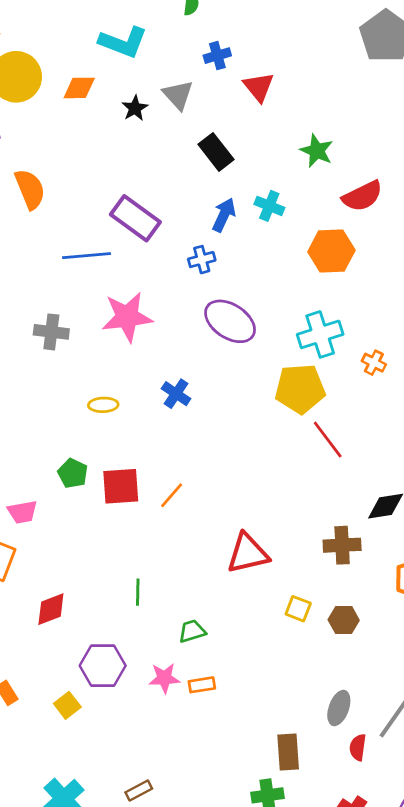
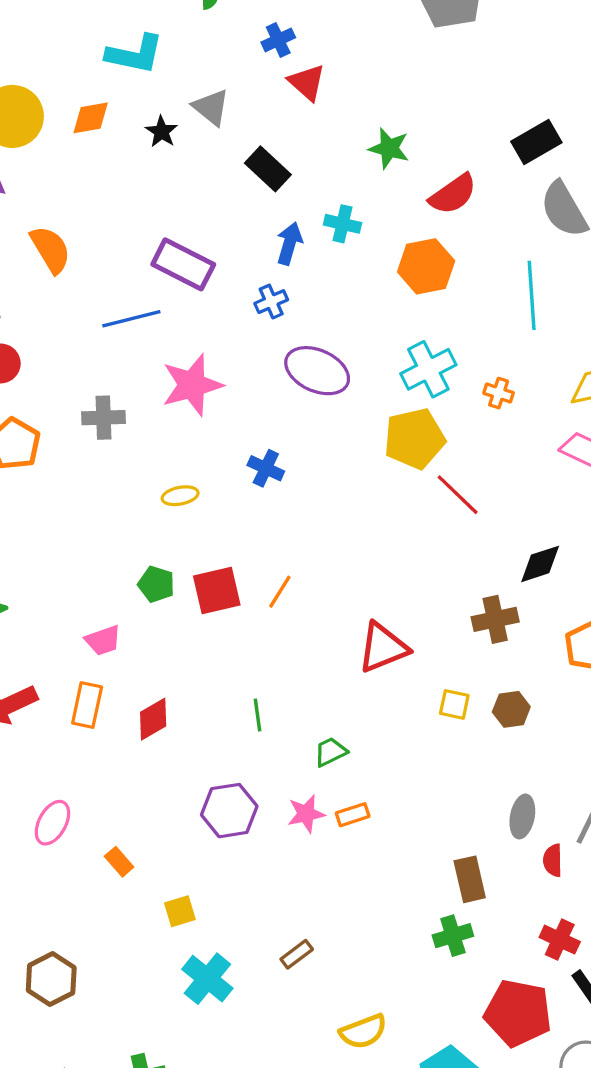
blue cross: (217, 56) -> (278, 40), moved
red diamond: (51, 609) -> (153, 719), moved
yellow square: (67, 705) -> (180, 911), moved, turned 30

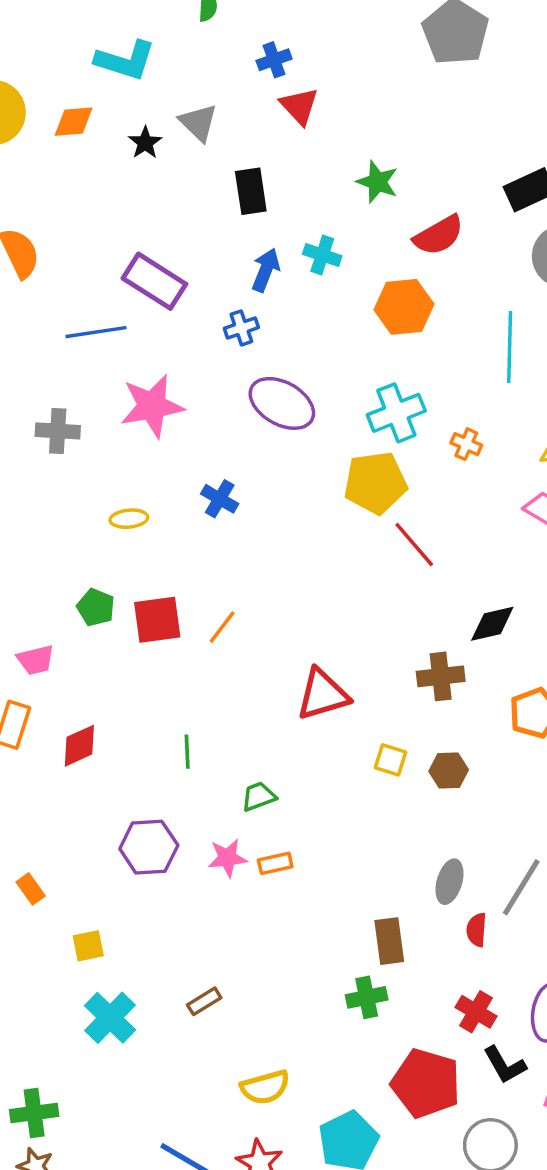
black rectangle: (268, 169) -> (251, 191), turned 33

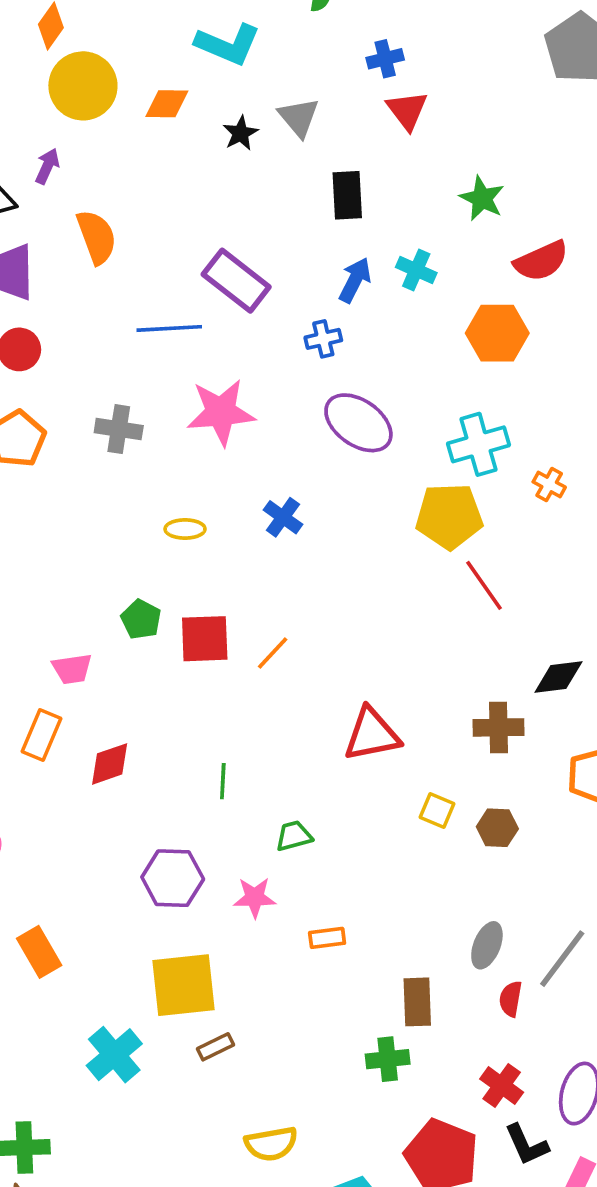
orange rectangle: (275, 863) -> (327, 938), moved
orange rectangle: (31, 889) -> (39, 952), moved, size x1.5
yellow square: (88, 946) -> (184, 985), moved, size x2.0

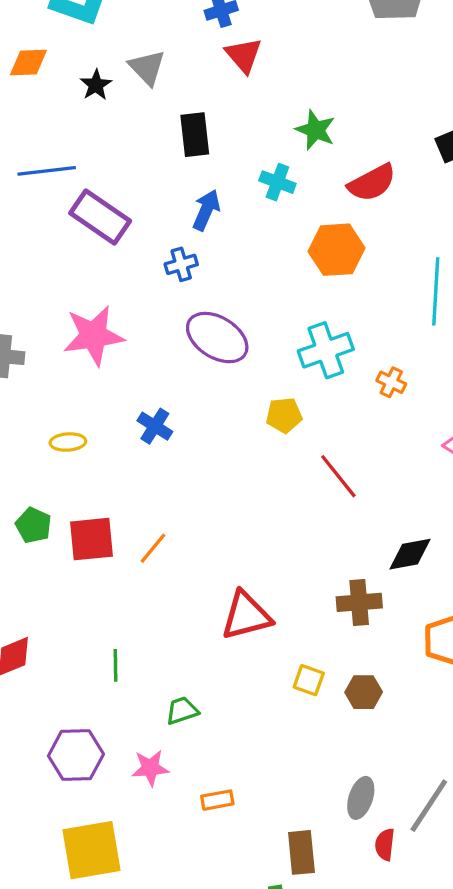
cyan cross: (416, 270) -> (277, 182), moved
blue line: (169, 328) -> (47, 171), moved
yellow pentagon: (449, 516) -> (284, 415), moved, size x0.6

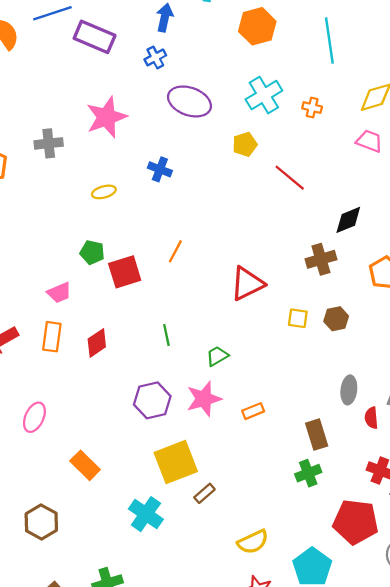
red square: (92, 539) -> (125, 272), moved
pink star: (150, 768) -> (204, 399), size x1.4

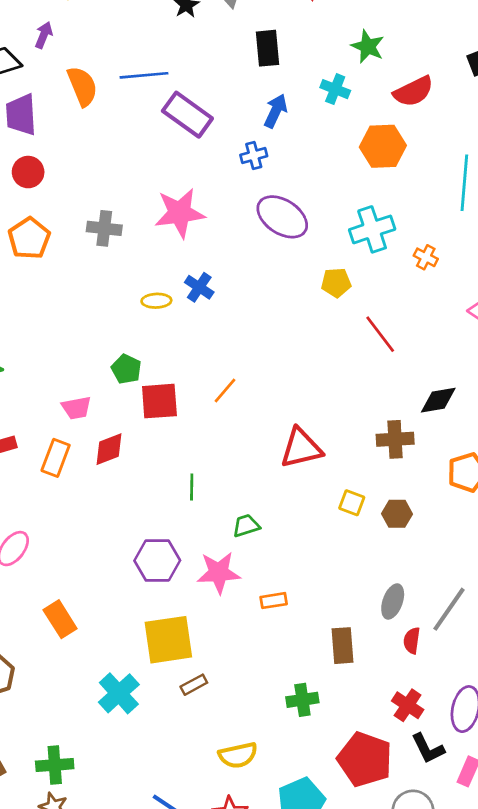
blue cross: (160, 169) -> (199, 287), moved
red diamond: (97, 343) -> (109, 449), moved
green cross: (308, 473) -> (302, 700), moved

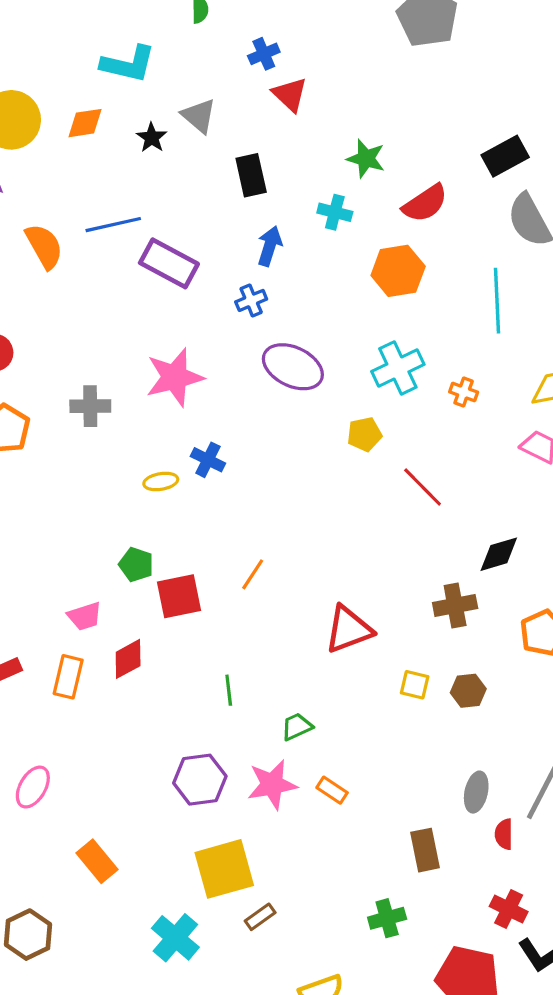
orange rectangle: (274, 601) -> (332, 790), moved, turned 50

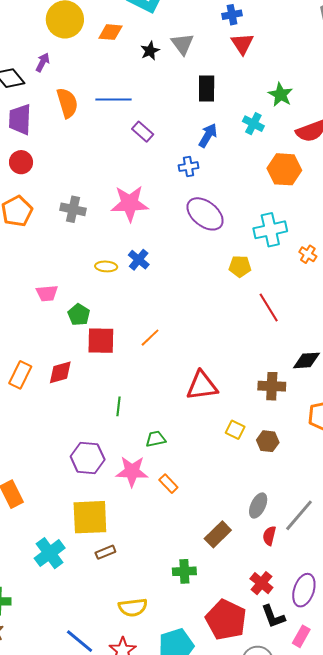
purple rectangle: (169, 263) -> (143, 132), size x0.6
pink trapezoid: (85, 616) -> (47, 293), moved
brown rectangle: (425, 850) -> (218, 534), turned 44

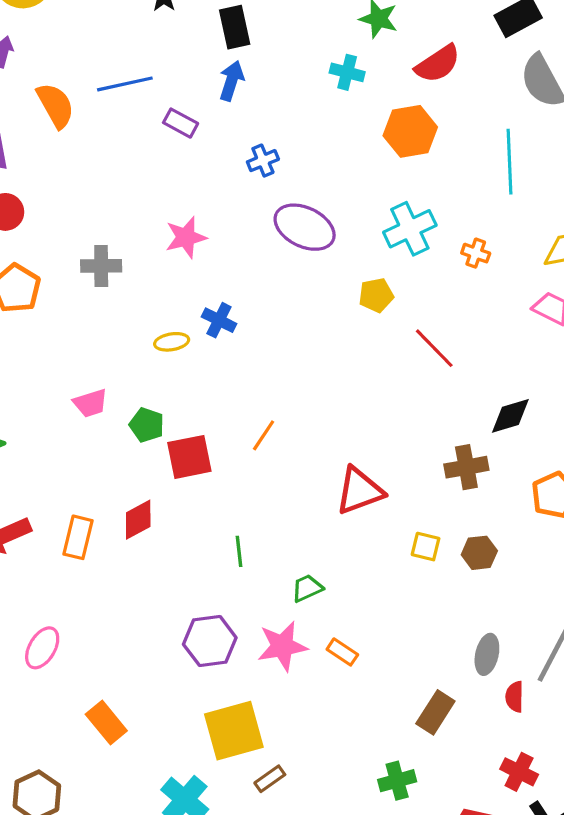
black rectangle: (207, 88) -> (235, 27), moved
blue arrow: (208, 135) -> (231, 81), moved
pink star: (130, 203) -> (186, 237), size x0.7

